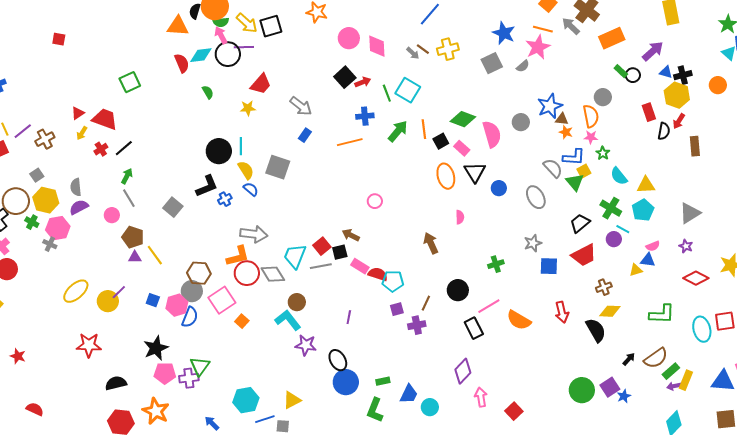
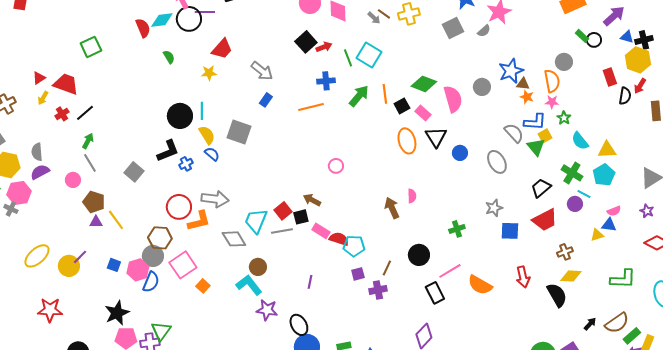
pink semicircle: (460, 217) -> (412, 196), moved
red circle: (247, 273) -> (179, 207), moved

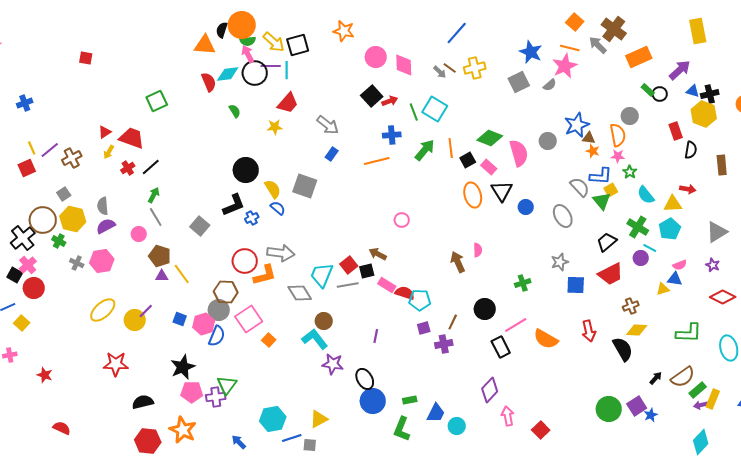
red arrow: (640, 86) -> (688, 189), moved, turned -112
cyan line: (202, 111) -> (287, 70), moved
pink hexagon: (19, 193) -> (102, 261), moved

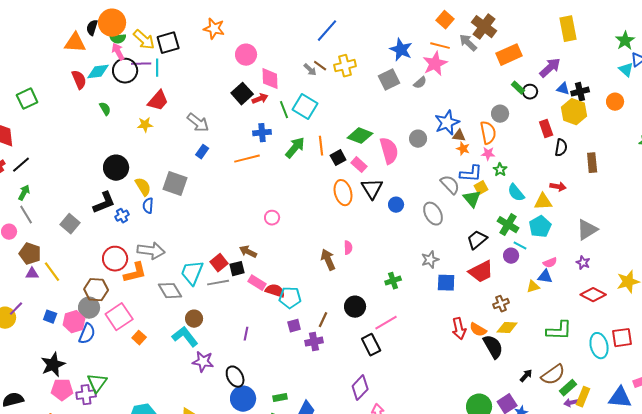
pink diamond: (404, 65) -> (270, 79), moved
blue semicircle: (278, 208) -> (148, 206), turned -126
orange semicircle: (546, 339) -> (478, 330), moved, size x0.7

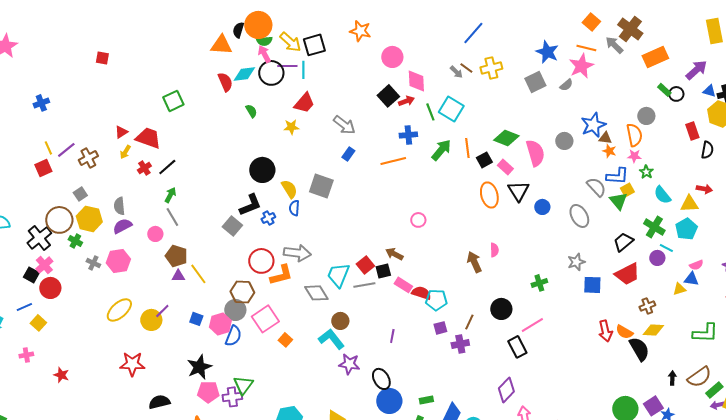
gray square: (70, 224) -> (232, 226), moved
black arrow: (526, 376) -> (672, 378), turned -40

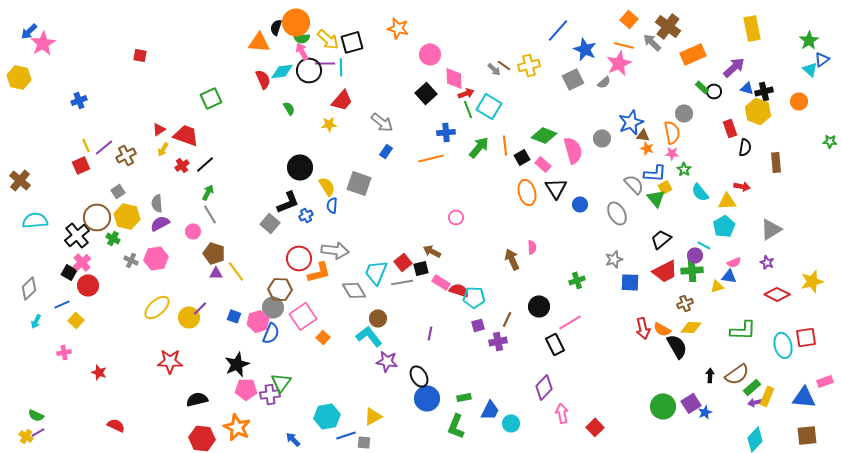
blue line: (473, 33) -> (558, 30), moved
red arrow: (406, 101) -> (466, 93), moved
green cross: (654, 227) -> (692, 270), moved, turned -35

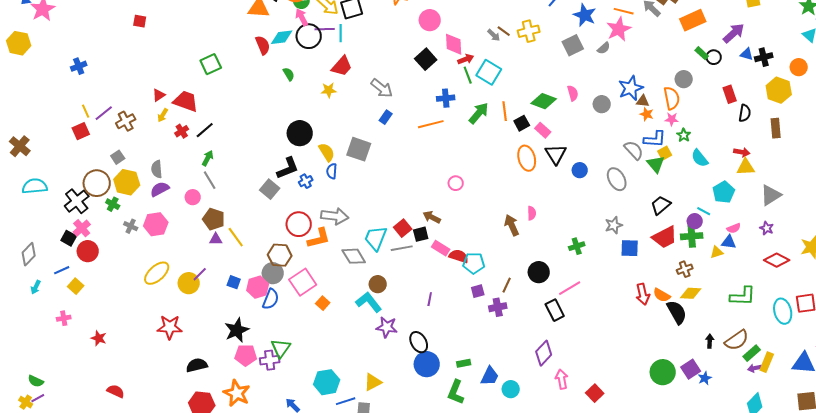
yellow hexagon: (758, 111) -> (779, 90), moved
pink semicircle: (573, 150) -> (573, 93), moved, size x0.6
yellow triangle: (727, 201) -> (746, 167), moved

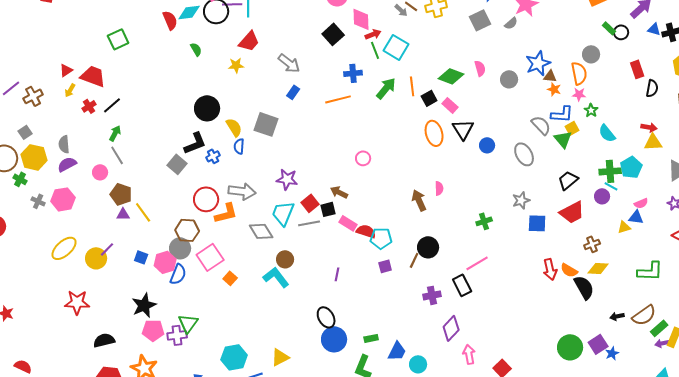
green cross: (692, 236) -> (610, 171), moved
black circle: (539, 272) -> (428, 247), moved
purple cross: (498, 307) -> (432, 295), moved
purple star: (387, 327) -> (287, 179), moved
black arrow: (710, 341) -> (617, 316), turned -104

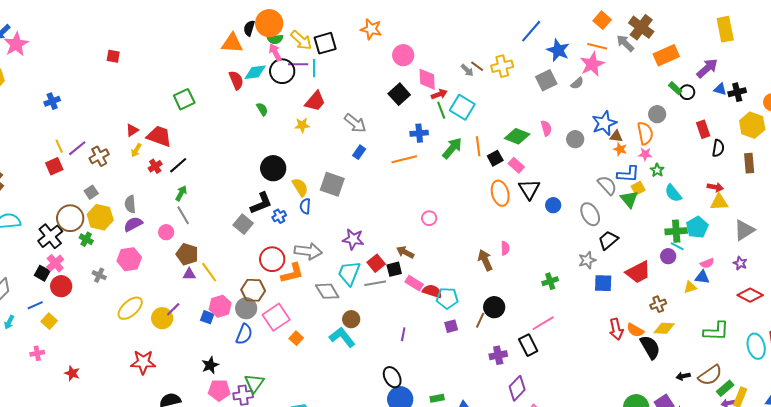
black trapezoid: (568, 180) -> (608, 240), moved
gray cross: (38, 201) -> (99, 275), moved
pink hexagon: (165, 262) -> (220, 306), moved
black star: (144, 305) -> (210, 365), size x0.7

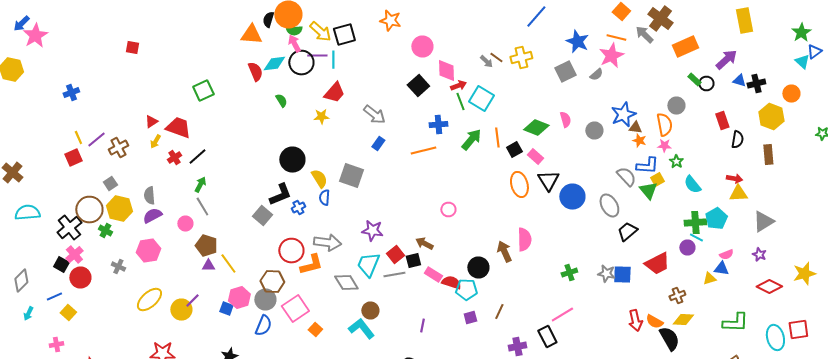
blue line: (531, 31) -> (536, 16), moved
blue circle: (553, 205) -> (572, 196), size x1.6
pink semicircle: (505, 248) -> (524, 240), size x1.6
gray star: (587, 260) -> (606, 274), moved, turned 30
black circle: (494, 307) -> (478, 268), moved

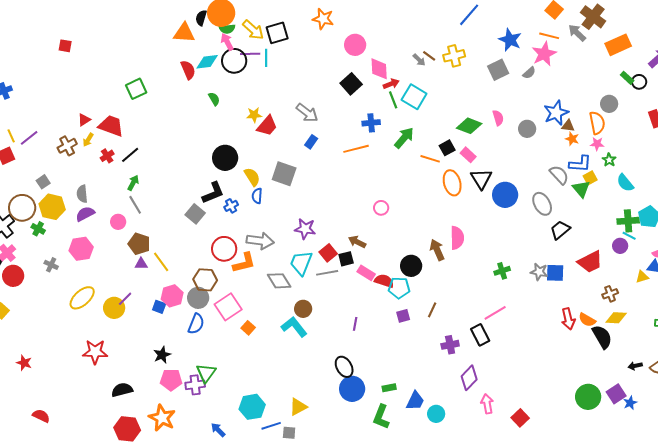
red trapezoid: (334, 92) -> (267, 126), moved
orange line: (497, 138) -> (430, 159), moved, turned -66
brown cross: (118, 148) -> (67, 146), moved

